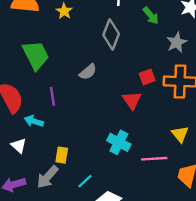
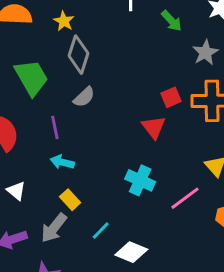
gray diamond: (111, 34) -> (78, 55), moved
gray semicircle: (88, 72) -> (84, 97), moved
cyan arrow: (34, 121) -> (62, 162), moved
yellow rectangle: (62, 155) -> (70, 200), turned -49
pink line: (154, 159) -> (185, 198), turned -30

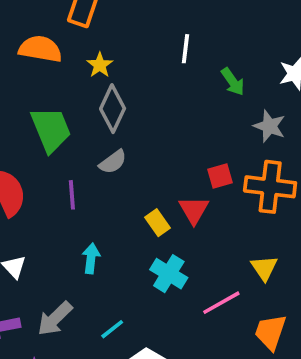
gray star: (205, 53) -> (270, 126), turned -30
cyan arrow: (62, 162) -> (91, 258), moved, turned 75
yellow rectangle: (70, 200) -> (158, 223), moved

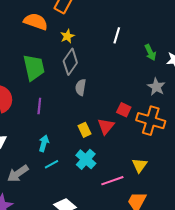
green arrow: (233, 82) -> (150, 52), moved
gray semicircle: (113, 162) -> (81, 87), moved, turned 126
red square: (220, 176) -> (124, 110), turned 32
cyan line: (112, 329) -> (52, 164), moved

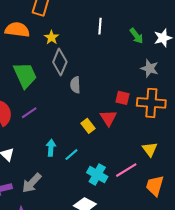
purple line: (39, 106) -> (29, 113), moved, turned 63
cyan cross: (86, 159) -> (97, 175), moved
cyan line: (52, 164) -> (71, 155), moved

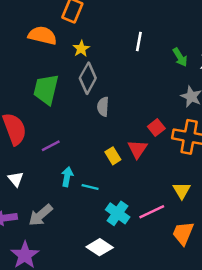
green trapezoid: (25, 75) -> (46, 89), turned -148
red square: (123, 98) -> (156, 128), turned 32
purple line: (29, 113) -> (51, 146), moved
cyan line: (71, 155) -> (90, 187), turned 48

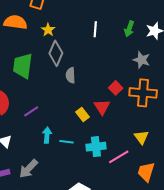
white line: (139, 41) -> (95, 29), moved
green arrow: (180, 57) -> (129, 29), turned 56
cyan cross: (118, 213) -> (96, 147), moved, turned -36

